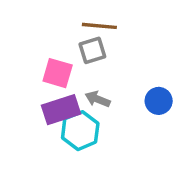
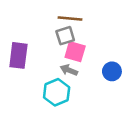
pink square: (58, 73) -> (75, 52), moved
purple rectangle: (61, 110) -> (18, 55), moved, turned -65

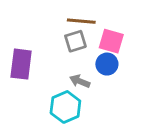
pink square: (75, 52) -> (111, 41), moved
blue circle: (112, 71) -> (107, 64), moved

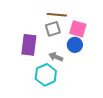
purple rectangle: (21, 64) -> (29, 45), moved

